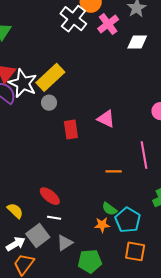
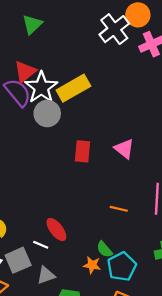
gray circle: (49, 103) -> (47, 113), moved, size x1.5
red ellipse: (50, 196) -> (56, 229), moved

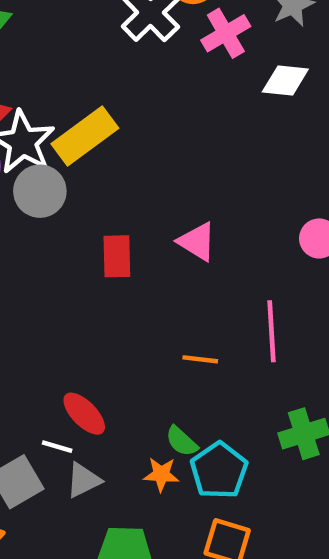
gray triangle: (46, 275) -> (83, 480), moved

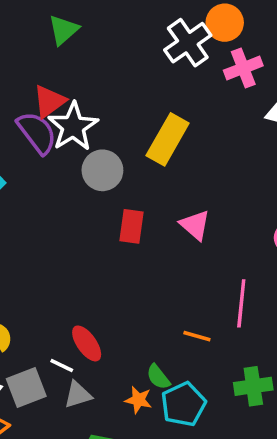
yellow rectangle: (85, 136) -> (168, 139), moved, turned -33
gray circle: (40, 191) -> (102, 170), moved
orange line: (200, 359) -> (197, 336), moved

